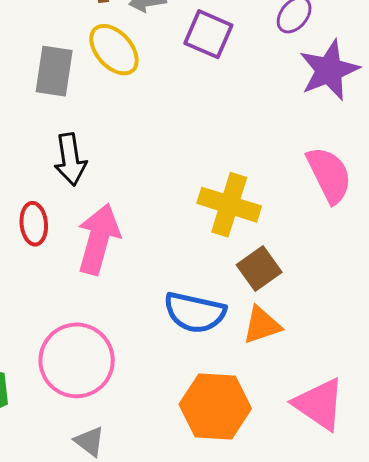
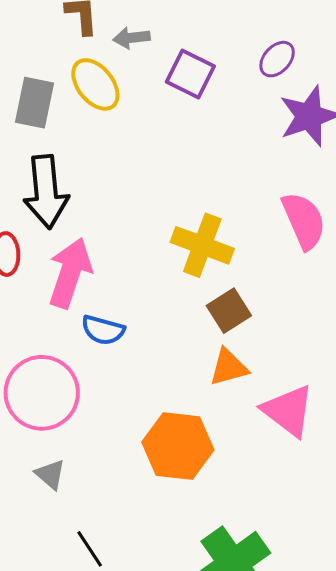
black arrow: (70, 159) -> (46, 192), size x1.4
blue semicircle: (195, 312) -> (103, 330), moved, size x0.7
pink triangle: (319, 404) -> (288, 411), moved

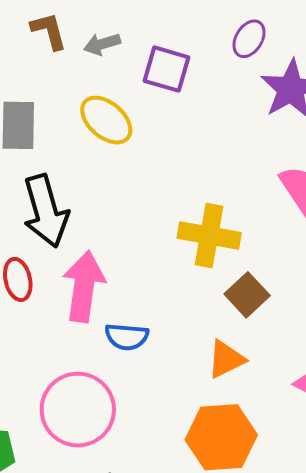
yellow ellipse: (95, 84) -> (106, 120), moved
orange triangle: (229, 367) -> (226, 359), moved

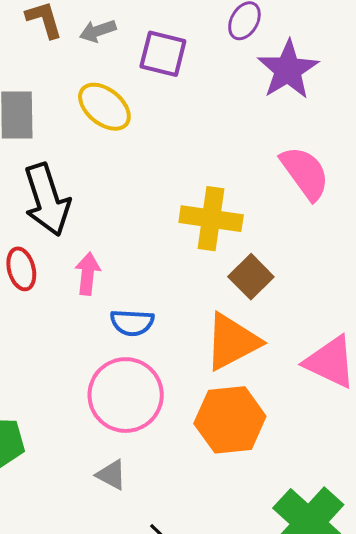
pink arrow: (84, 286) -> (88, 274), size x0.6
orange triangle: (226, 359) -> (232, 342), size x1.5
pink circle: (78, 410) -> (126, 395), moved

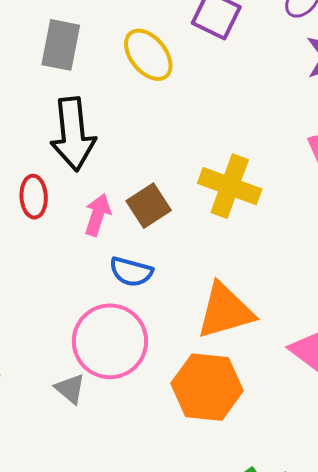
brown square: (251, 277) -> (149, 206), moved
gray triangle: (111, 475) -> (70, 389), moved

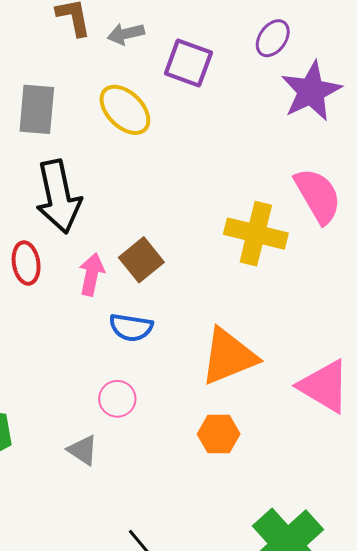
yellow cross: (230, 186) -> (256, 234), moved
pink circle: (110, 341) -> (117, 399), size x0.5
orange hexagon: (207, 387) -> (219, 434), size x0.6

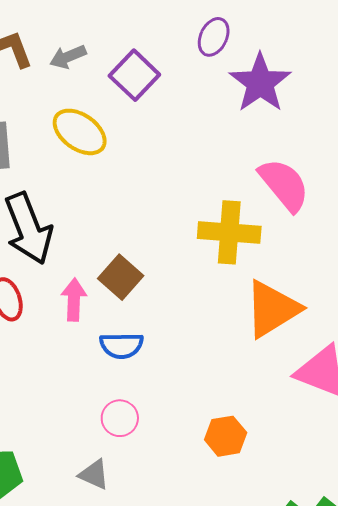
purple square: (188, 63) -> (134, 75), turned 33
orange triangle: (229, 356) -> (272, 309), moved

